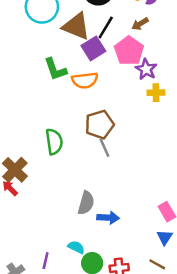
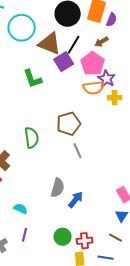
orange semicircle: (85, 80) -> (94, 88), moved
gray line: (104, 148) -> (78, 151), moved
blue arrow: (108, 218) -> (76, 200), turned -54
cyan semicircle: (76, 247) -> (21, 209), moved

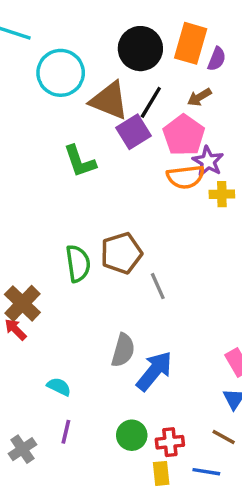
brown pentagon: (69, 124) -> (121, 253), moved
blue arrow: (76, 200) -> (154, 371), size x1.4

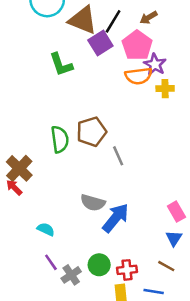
gray semicircle: (123, 350) -> (93, 203), turned 90
purple line: (66, 432) -> (51, 262), turned -48
gray cross: (22, 449) -> (71, 275), moved

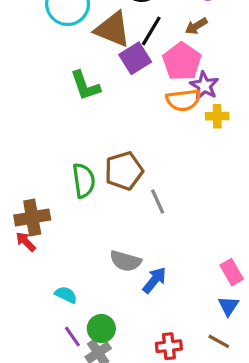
brown cross: (19, 168) -> (32, 218), turned 36
blue arrow: (116, 218) -> (154, 280), size x0.7
green circle: (99, 265) -> (101, 328), moved

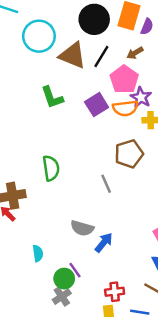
purple square: (135, 58) -> (97, 105), moved
brown pentagon: (124, 171) -> (129, 154), moved
cyan semicircle: (66, 295) -> (38, 253), turned 56
purple line: (72, 337) -> (75, 270), moved

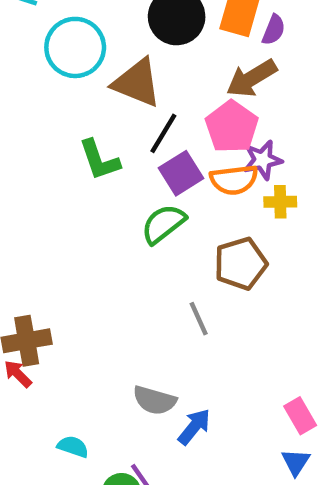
brown arrow: (135, 53) -> (252, 78), size x1.6
black line: (101, 57) -> (163, 133), moved
purple star: (141, 97) -> (263, 160), turned 30
green semicircle: (51, 168) -> (163, 224), moved, turned -120
cyan semicircle: (38, 253) -> (73, 447), turned -63

